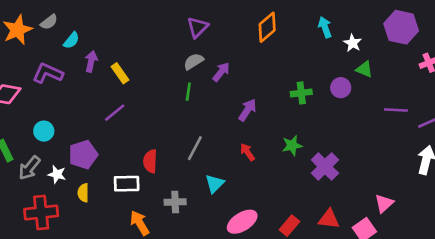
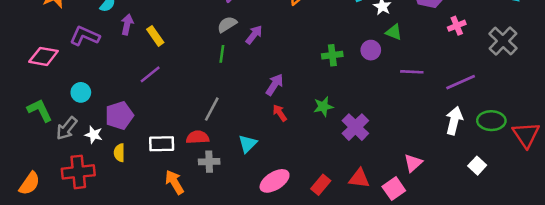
purple arrow: (247, 110) -> (275, 85), moved
purple line: (396, 110) -> (412, 72), moved
gray line: (195, 148) -> (212, 109), moved
red semicircle: (150, 161) -> (198, 137), moved, turned 85

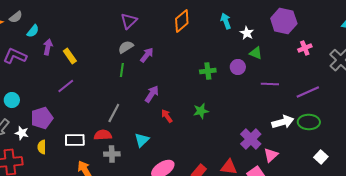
purple arrow: (275, 85) -> (152, 94), moved
white arrow: (454, 121) -> (283, 122), moved, turned 60
green ellipse: (491, 121) -> (309, 122), moved
purple cross: (355, 127) -> (251, 139), moved

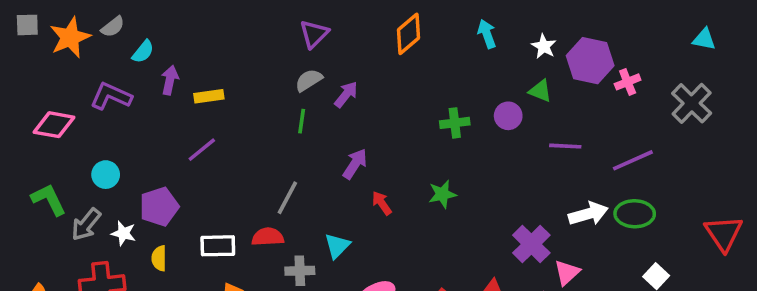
purple hexagon: (284, 21) -> (590, 61), moved
white star: (247, 33) -> (544, 46), moved
yellow rectangle: (70, 56) -> (209, 96), turned -63
gray cross: (112, 154) -> (300, 271), moved

